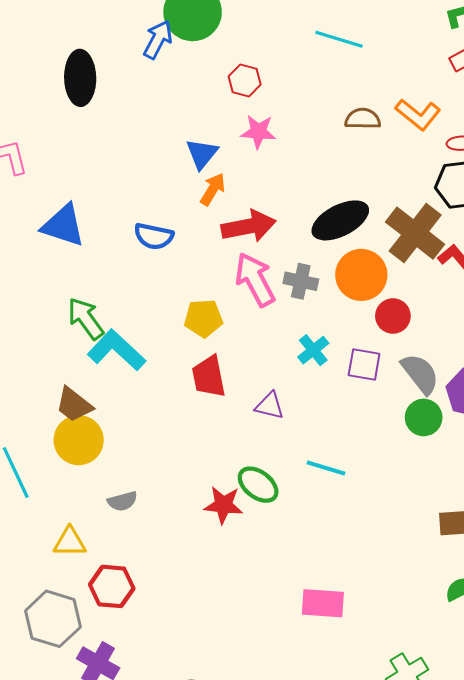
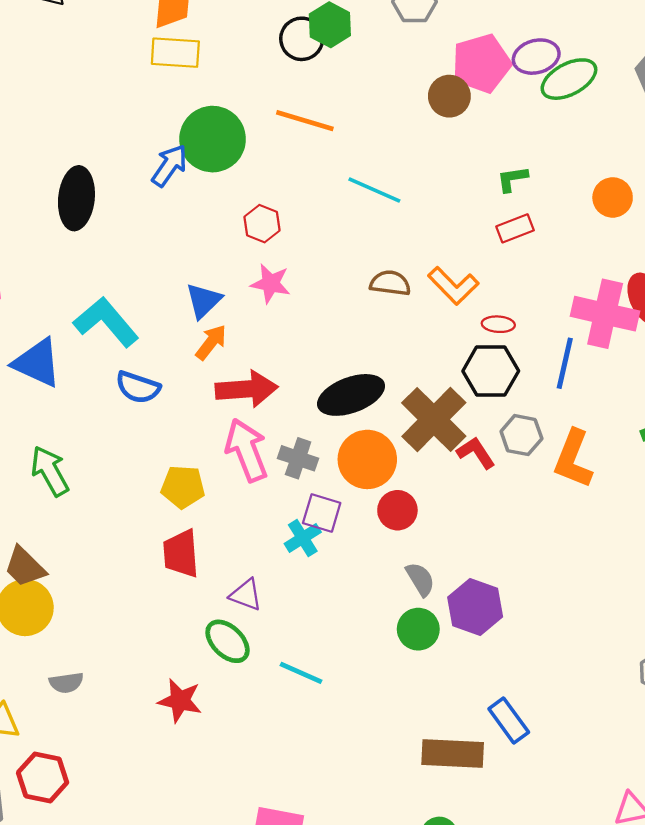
cyan L-shape: (116, 350) -> (106, 322), moved
purple square: (364, 364) -> (322, 513), moved
gray semicircle: (420, 374) -> (420, 579), size x0.7
green ellipse: (258, 485) -> (228, 641), moved

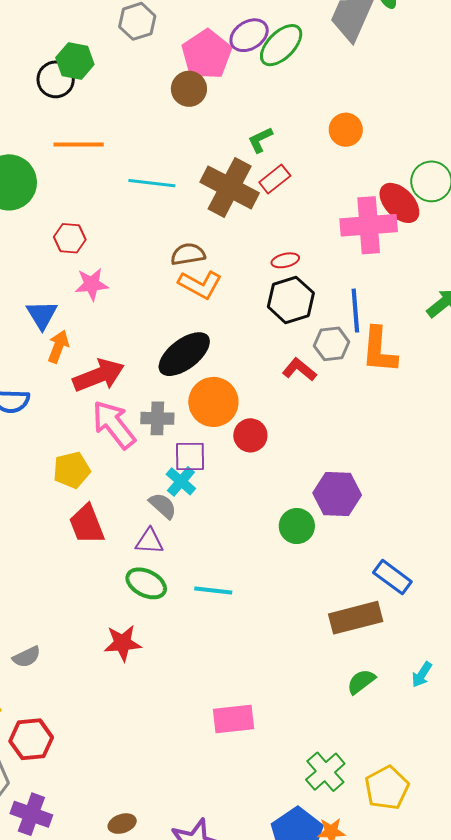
orange L-shape: (453, 286) -> (200, 285), moved
blue line: (565, 363) -> (355, 311), moved
brown cross: (434, 419) -> (230, 187), moved
gray semicircle: (420, 579) -> (163, 506), moved

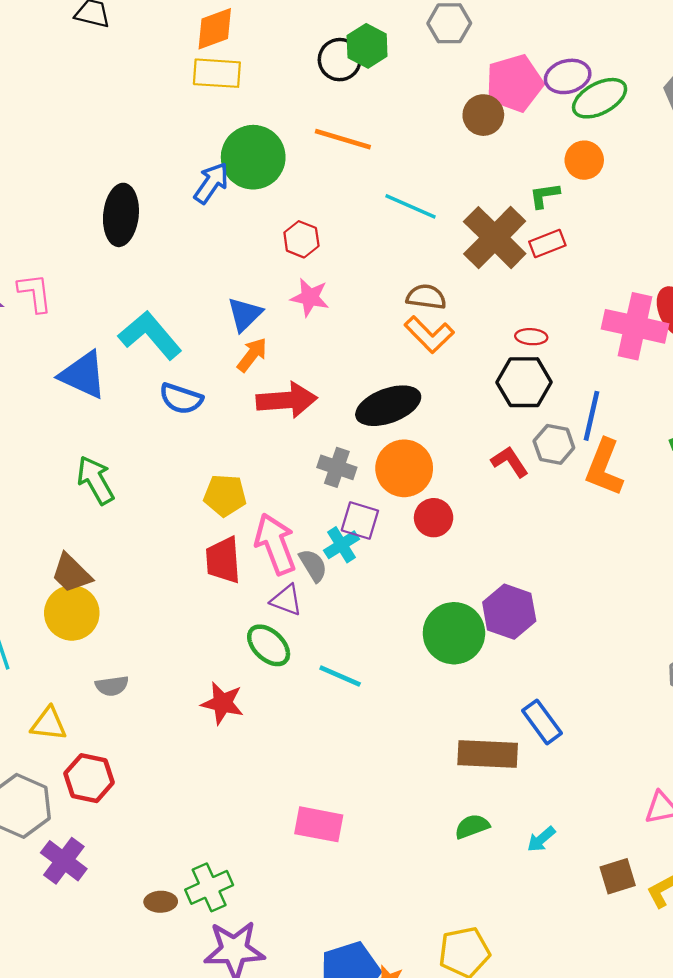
orange circle: (346, 130) -> (584, 160), moved
pink arrow: (114, 425) -> (275, 544), moved
green circle: (297, 526) -> (454, 633), size x1.5
green cross: (325, 772) -> (209, 887), moved

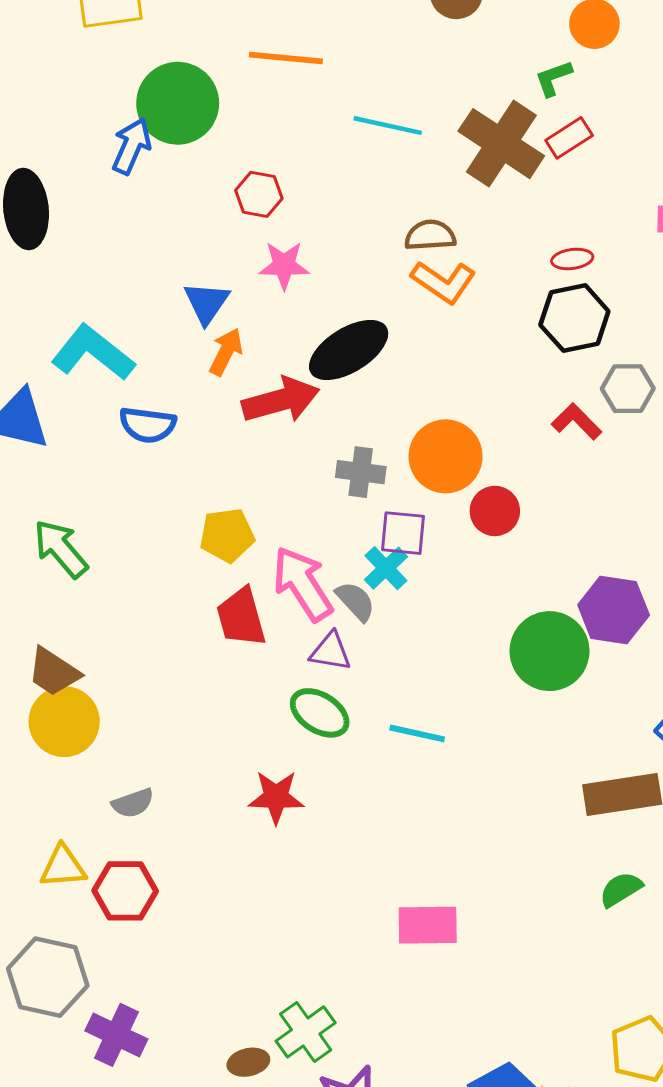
black ellipse: (388, 406) -> (349, 350), moved
red hexagon: (89, 778) -> (125, 891), moved

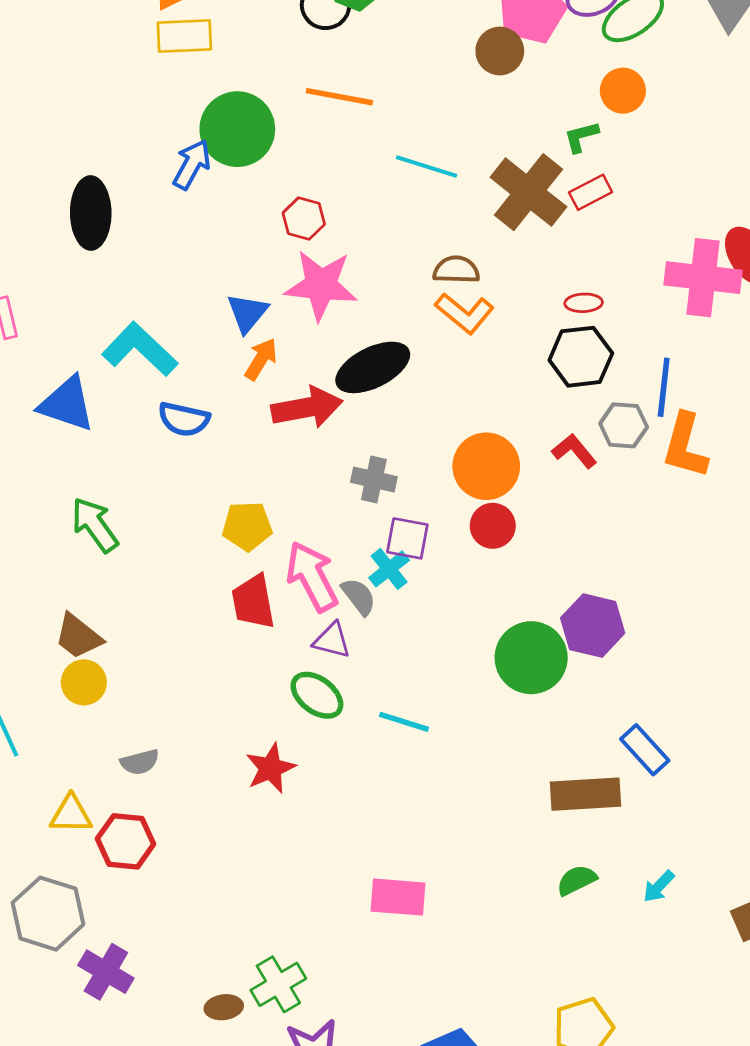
pink star: (284, 265) -> (321, 285), size x1.6
orange circle: (446, 456) -> (486, 466), moved
yellow circle: (64, 722) -> (84, 682), size x0.7
red star: (276, 797) -> (270, 768), turned -30

